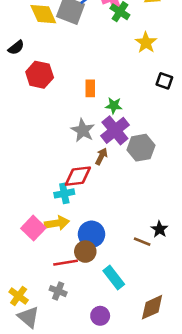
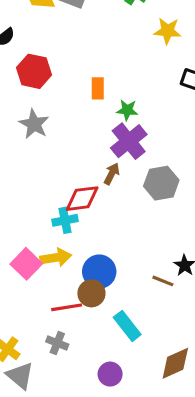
yellow star: (146, 43) -> (168, 31), turned -30
gray star: (83, 130) -> (34, 124), moved
gray hexagon: (141, 148) -> (161, 183), moved

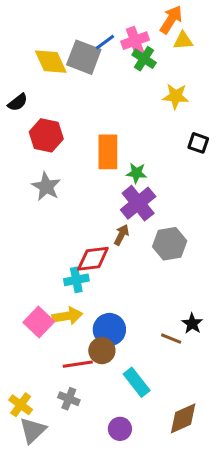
orange rectangle: (98, 88) -> (108, 152), size x1.6
gray triangle: (20, 376) -> (33, 430), turned 36

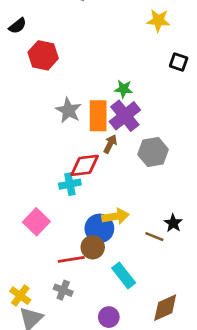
orange rectangle: (108, 152) -> (98, 116), moved
gray star: (46, 187) -> (69, 110), moved
yellow arrow: (67, 316) -> (116, 216), moved

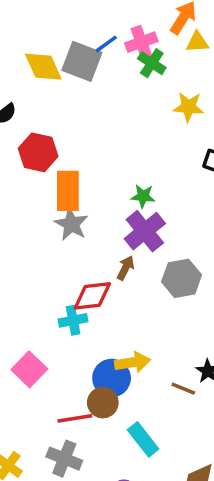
orange rectangle: (98, 116) -> (68, 191), moved
gray cross: (63, 290) -> (64, 459), size x1.4

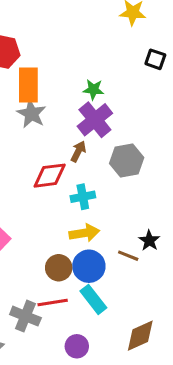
cyan cross: (73, 320) -> (83, 197), moved
blue circle: (112, 378) -> (89, 266), moved
red line: (75, 418) -> (53, 302), moved

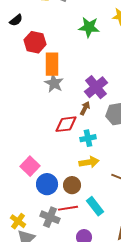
green star: (93, 90) -> (89, 27), moved, size x1.5
blue circle: (89, 266) -> (47, 184), moved

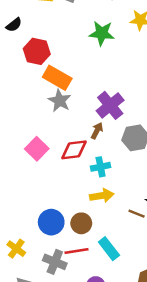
orange rectangle: (52, 64) -> (57, 78), turned -60
pink square: (30, 166) -> (37, 149), moved
yellow cross: (18, 221) -> (16, 249), moved

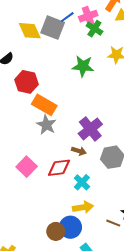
brown arrow: (97, 131) -> (79, 151), turned 80
cyan cross: (101, 167) -> (82, 182), turned -35
blue circle: (51, 222) -> (70, 227), moved
brown circle: (81, 223) -> (56, 231), moved

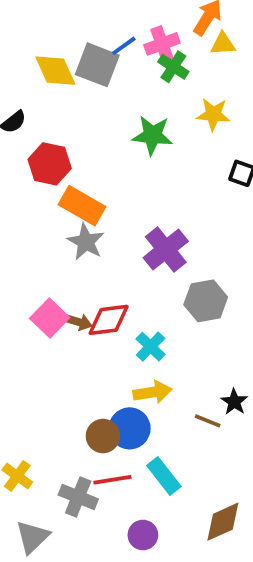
brown arrow: (79, 151) -> (78, 322), moved

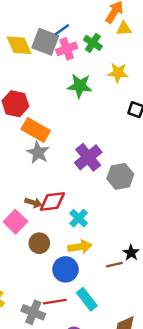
pink cross: (162, 44) -> (67, 49), moved
gray hexagon: (206, 301) -> (120, 176), moved
pink square: (50, 318) -> (15, 222), moved
brown line: (208, 421) -> (114, 265), turned -35
brown circle: (103, 436) -> (39, 243), moved

